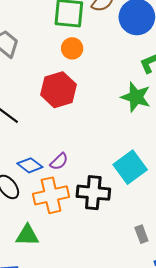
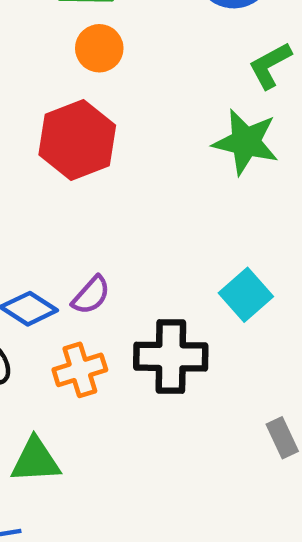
cyan square: (130, 167) -> (246, 295), size x0.7
orange cross: (51, 195) -> (80, 370), size x0.7

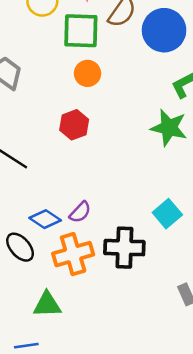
red hexagon: (77, 140) -> (74, 125), size x0.7
orange cross: (80, 370) -> (73, 254), size x1.4

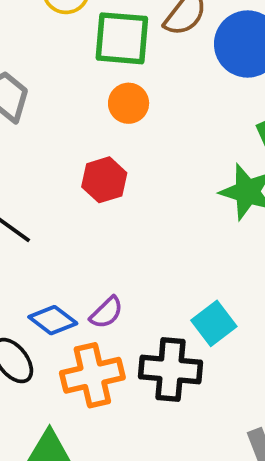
cyan square: (167, 214) -> (214, 323), moved

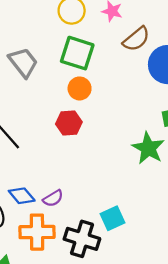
green square: (122, 38) -> (77, 53), moved
orange circle: (129, 103) -> (80, 88), moved

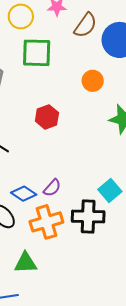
orange circle: (80, 88) -> (93, 81), moved

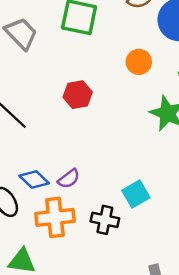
black cross: (88, 216) -> (105, 220), size x0.7

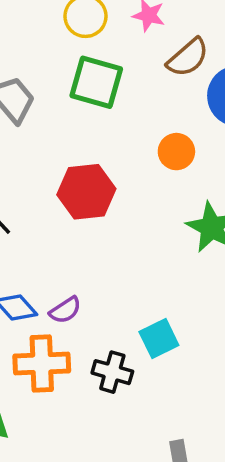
red hexagon: (78, 95) -> (86, 192), size x1.4

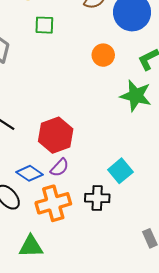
green square: (96, 82) -> (44, 25), size x0.6
red hexagon: (86, 192) -> (56, 135), moved

